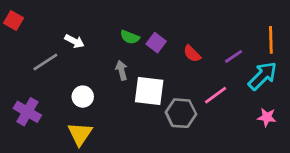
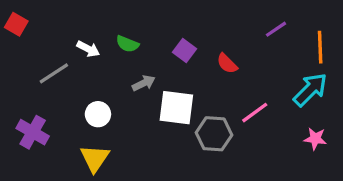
green semicircle: (130, 37) -> (127, 44), moved
purple line: (234, 56) -> (276, 29), moved
gray arrow: (121, 70) -> (144, 83), turned 78

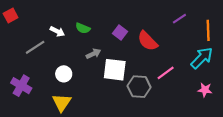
red square: (16, 24) -> (11, 15), turned 32
red semicircle: (227, 64) -> (148, 41), size x1.5

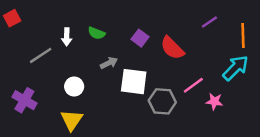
white arrow: (57, 31) -> (67, 37), turned 64
pink star: (205, 90) -> (214, 101), moved

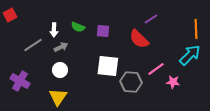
purple line: (209, 22) -> (151, 19), moved
purple square: (140, 38) -> (103, 31), moved, turned -32
gray arrow: (109, 63) -> (61, 47), moved

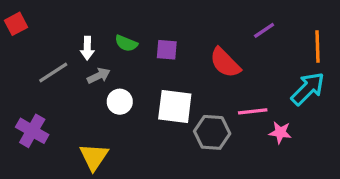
purple line: (151, 19) -> (264, 30), moved
pink line: (156, 69) -> (253, 111), turned 30
white circle: (60, 70) -> (120, 102), moved

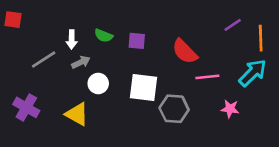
red square: (16, 24) -> (13, 20), turned 36
purple line: (264, 30) -> (233, 25), moved
pink line: (253, 111) -> (207, 77), moved
yellow triangle: (94, 157) -> (77, 114), moved, turned -35

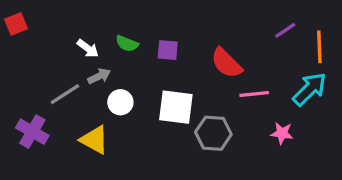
red square: (13, 20) -> (16, 24), turned -30
white arrow: (72, 40) -> (88, 48), turned -54
gray line: (44, 60) -> (65, 94), moved

